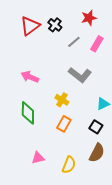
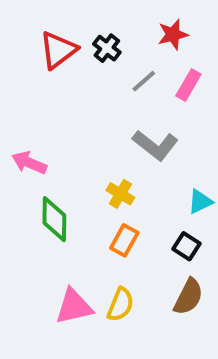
pink arrow: (30, 77) -> (29, 163), moved
pink triangle: (38, 158) -> (74, 306), size x1.5
yellow semicircle: (69, 165) -> (120, 305), moved

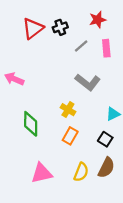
black cross: (107, 48) -> (60, 27), turned 32
pink rectangle: (188, 85) -> (106, 48), turned -35
pink arrow: (29, 163) -> (14, 79), moved
yellow semicircle: (120, 305) -> (81, 172), moved

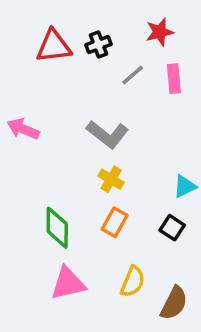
red triangle: (33, 28) -> (54, 46), turned 30
gray L-shape: (88, 82) -> (107, 134), moved
green diamond: (31, 124) -> (57, 228), moved
brown semicircle: (106, 168) -> (174, 303), moved

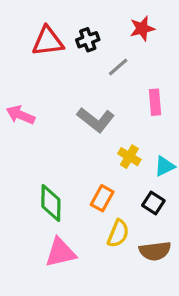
pink rectangle: (174, 79) -> (155, 102), moved
yellow cross: (111, 179) -> (129, 157), moved
yellow semicircle: (133, 282) -> (118, 233), moved
brown semicircle: (174, 303) -> (155, 251), moved, turned 56

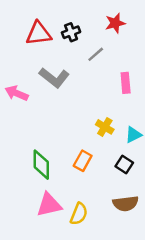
gray L-shape: (96, 120) -> (54, 78), moved
yellow semicircle: (118, 233) -> (79, 214), moved

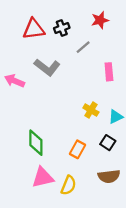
orange rectangle: (83, 161) -> (77, 149), moved

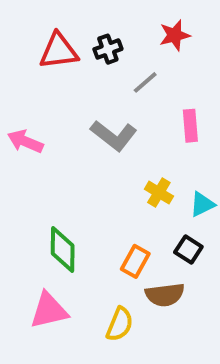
gray L-shape: (47, 67) -> (114, 136), moved
brown semicircle: (109, 176) -> (165, 295), moved
pink triangle: (43, 177) -> (49, 310), moved

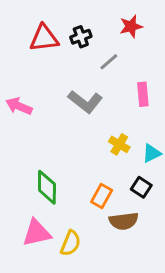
yellow semicircle: (120, 324) -> (71, 243), moved

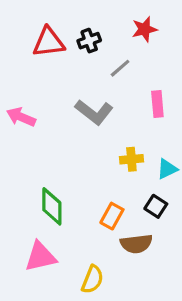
yellow cross: (119, 144) -> (131, 159), turned -36
yellow semicircle: (71, 243) -> (92, 279), moved

